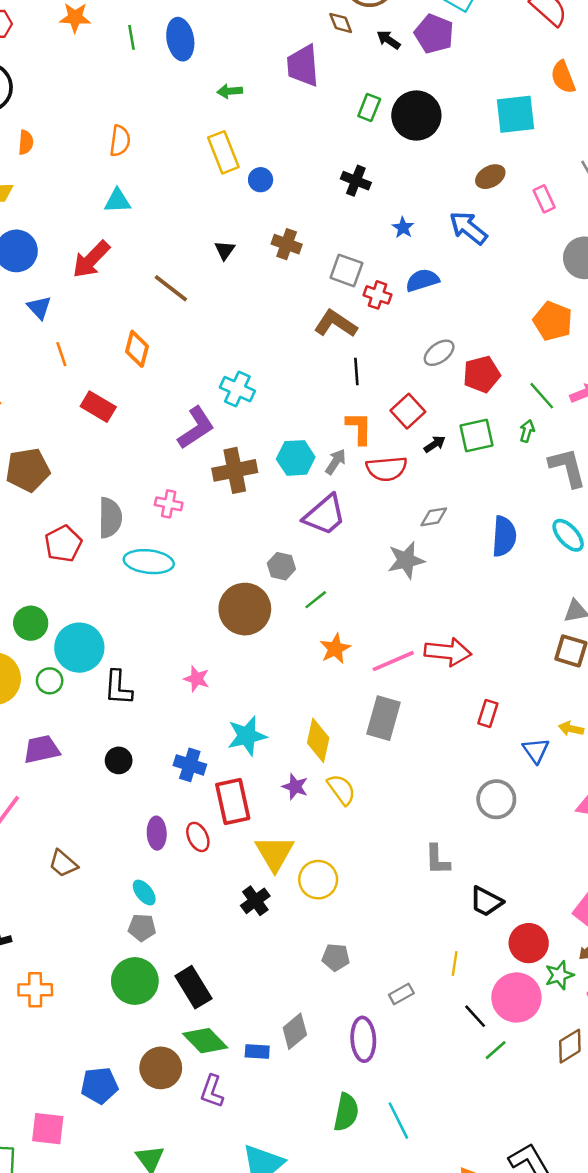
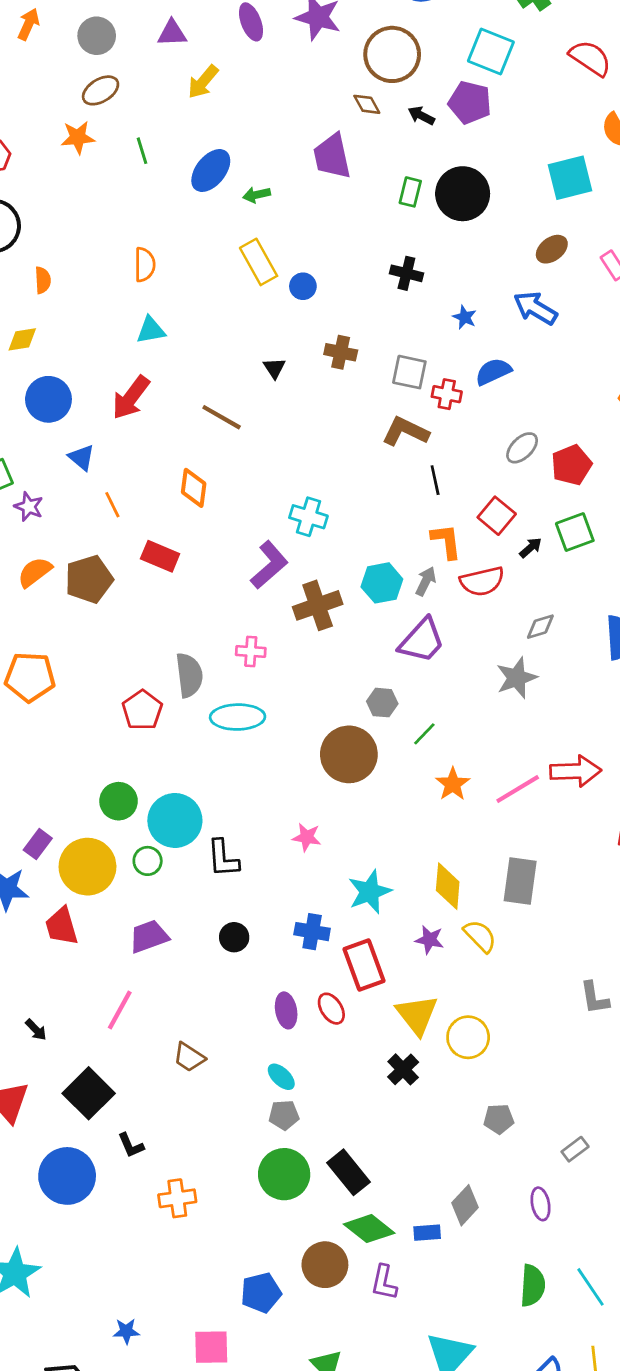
blue ellipse: (180, 39) -> (211, 171), moved, turned 57
brown pentagon: (28, 470) -> (89, 579), moved
gray rectangle: (383, 718) -> (520, 881), moved
purple ellipse: (363, 1039) -> (541, 1204), size x0.7

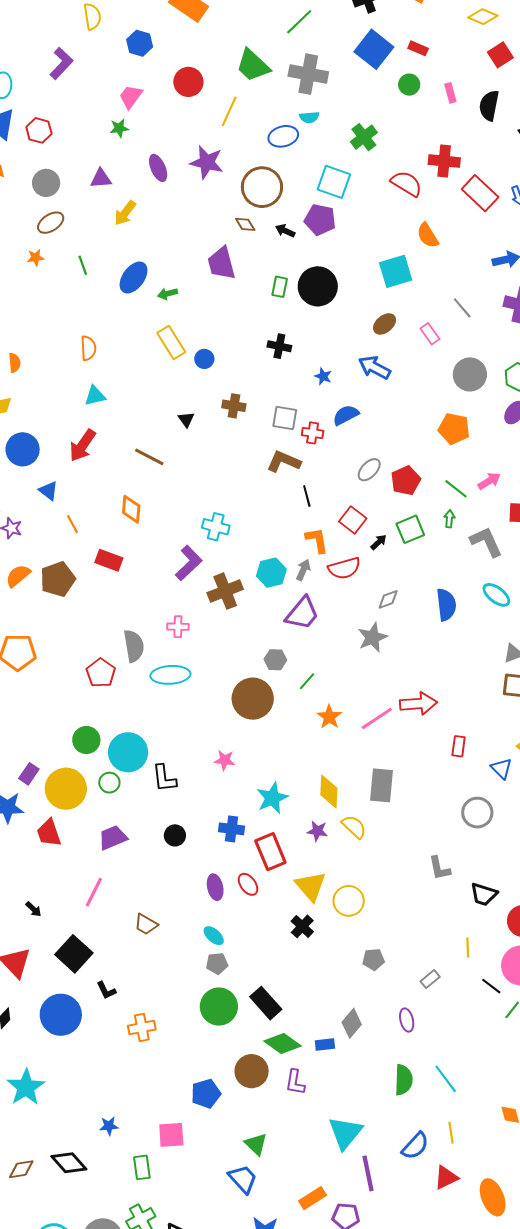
orange star: (78, 137) -> (36, 258), size x0.7

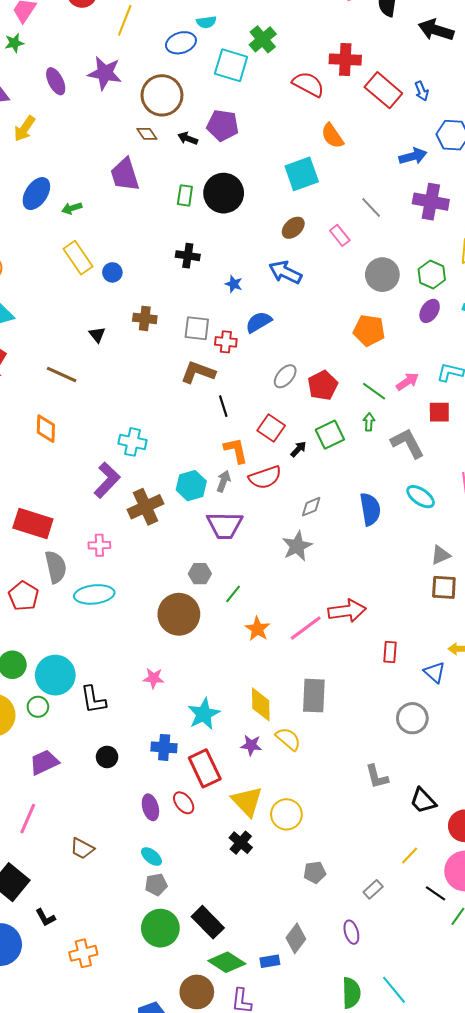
cyan square: (334, 182) -> (231, 65), moved
red rectangle: (109, 560) -> (33, 523), moved, size x1.4
purple trapezoid: (302, 613) -> (225, 525), turned 54
black trapezoid: (484, 894) -> (423, 801), turned 32
yellow line: (468, 948) -> (410, 856), turned 48

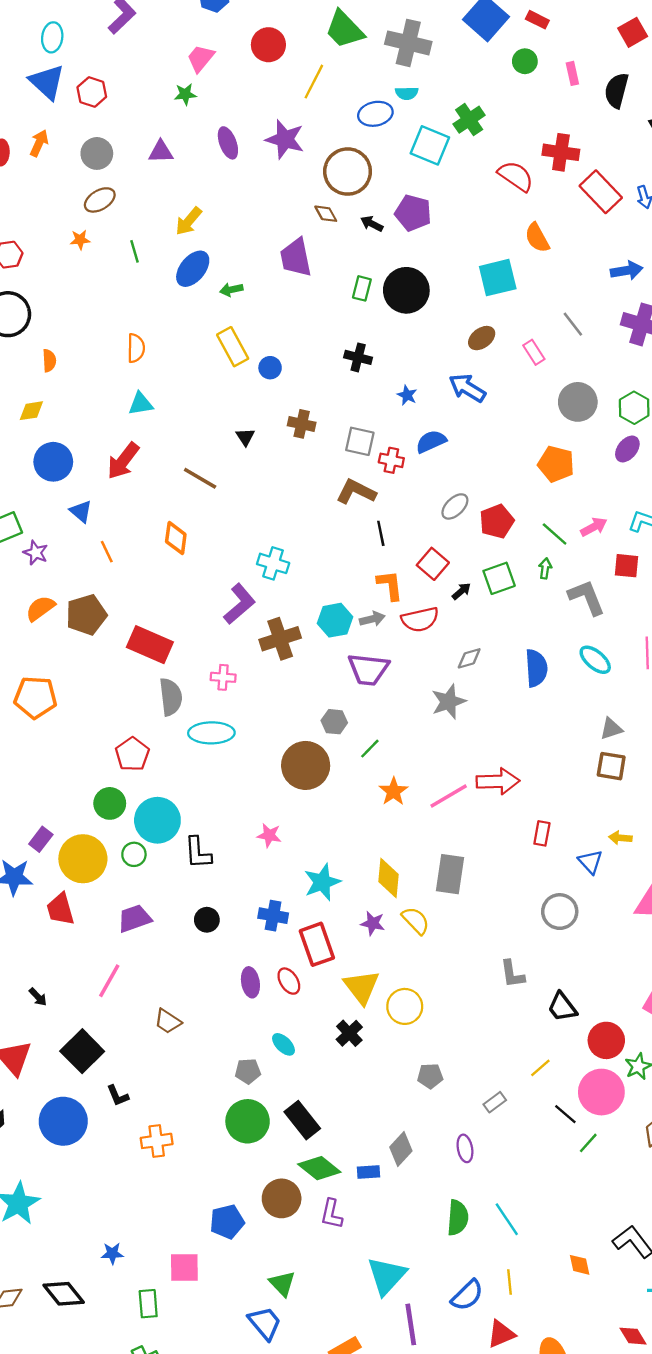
yellow arrow: (25, 129) -> (189, 221), moved
gray arrow: (223, 481) -> (372, 619), turned 50
red pentagon: (24, 596) -> (132, 754), moved
cyan ellipse: (151, 857) -> (284, 1044), moved

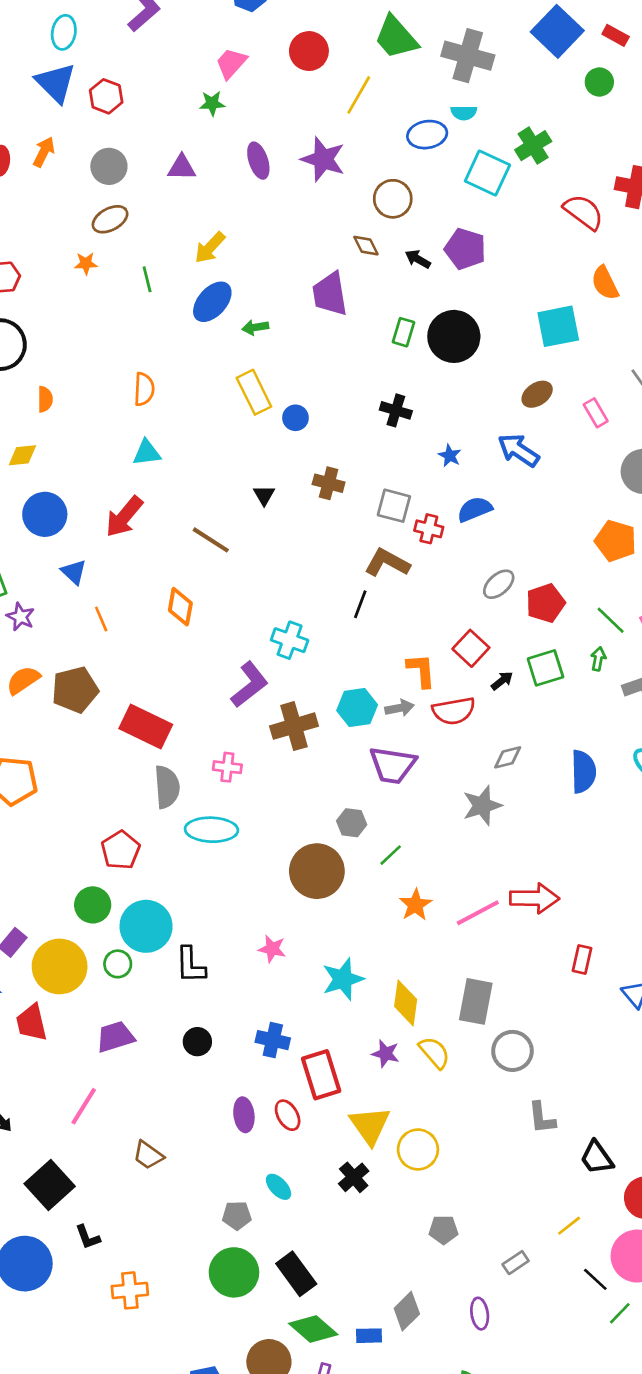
brown circle: (348, 172) -> (393, 199), size x0.7
black line: (381, 533) -> (360, 604), moved, turned 30
cyan star: (322, 882) -> (343, 979), moved
gray circle: (560, 912) -> (512, 1051), moved

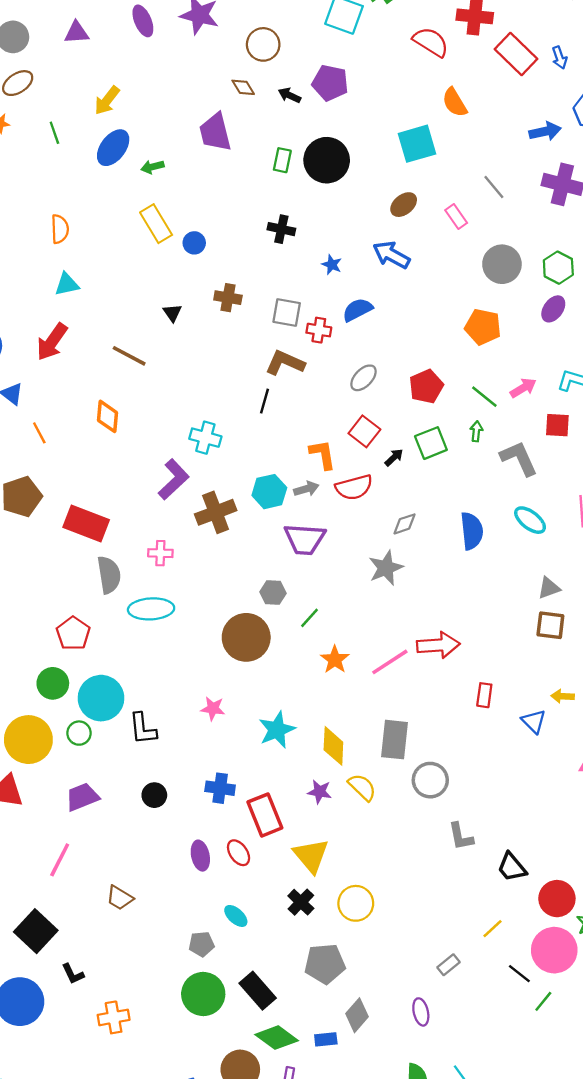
gray ellipse: (499, 584) -> (363, 378), moved
yellow circle: (418, 1149) -> (356, 903), moved
gray pentagon: (443, 1230) -> (325, 964), moved, size x1.6

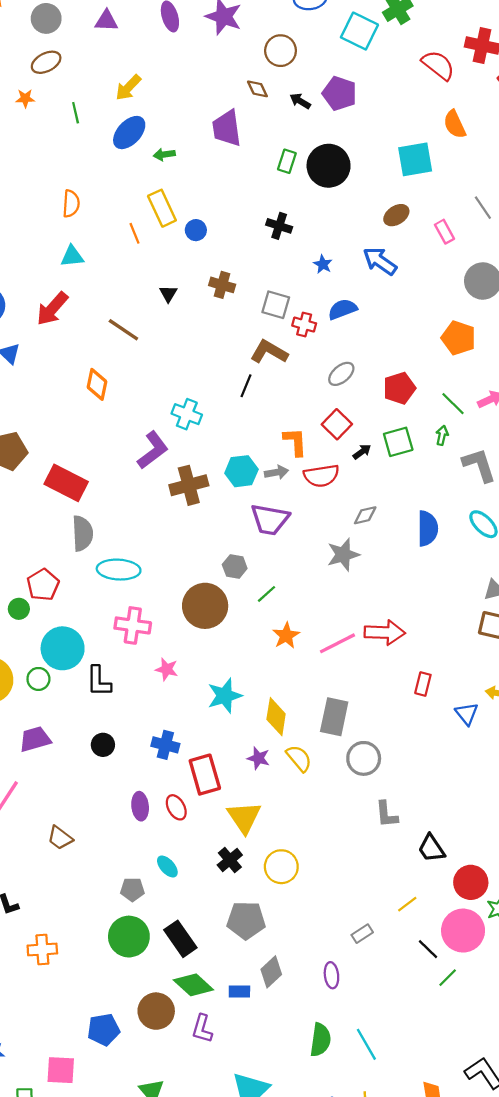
orange line: (39, 433) -> (135, 233), moved
pink cross: (160, 553) -> (133, 625), moved, size x1.5
green circle: (53, 683) -> (19, 609), moved, size x0.7

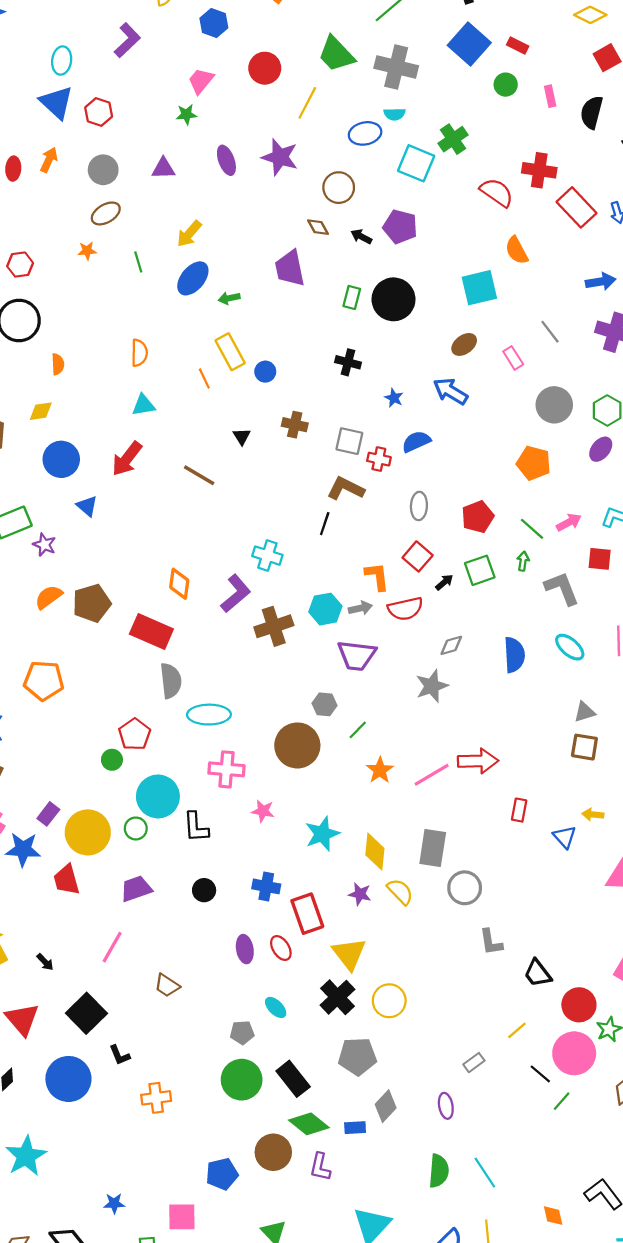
gray ellipse: (341, 374) -> (419, 506), turned -44
orange diamond: (97, 384) -> (179, 584), moved
black cross: (230, 860) -> (337, 997), size x1.4

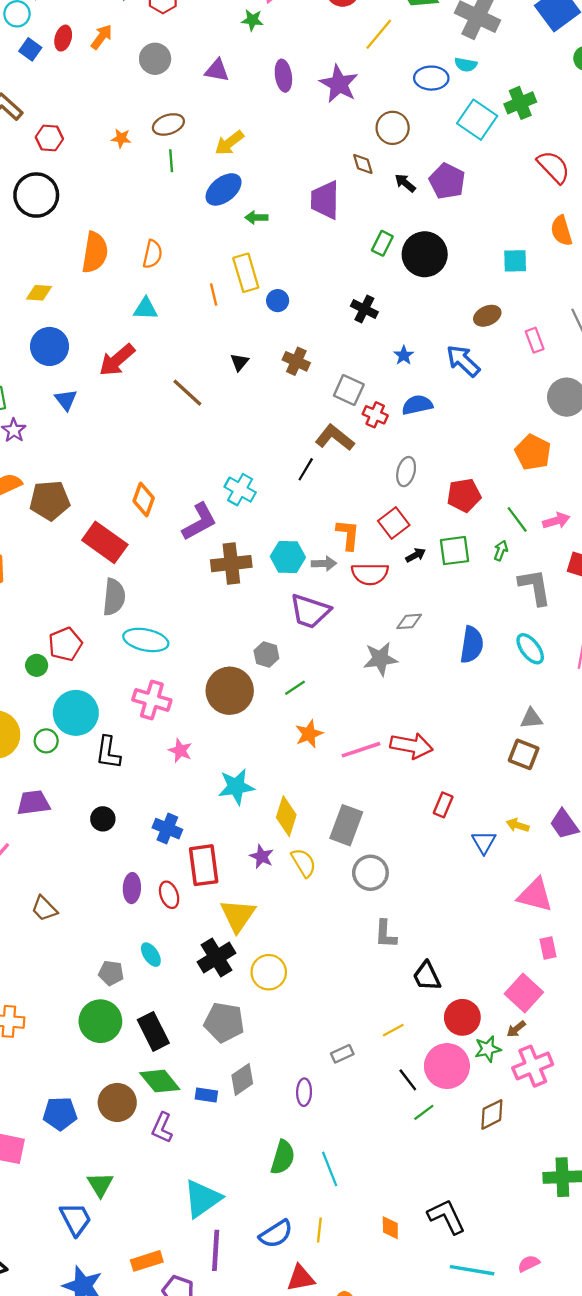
brown ellipse: (106, 213) -> (168, 124), moved
cyan square: (479, 288) -> (515, 261), size x0.7
orange semicircle: (58, 364) -> (95, 252), moved, size x1.8

